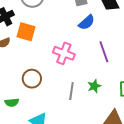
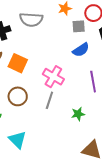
orange square: (26, 32) -> (18, 63), moved
gray line: (71, 91) -> (49, 100), moved

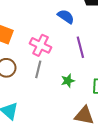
blue semicircle: (81, 50) -> (66, 17), turned -108

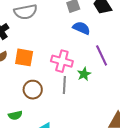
green star: (68, 81) -> (84, 74), moved

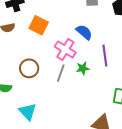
blue semicircle: (81, 28) -> (84, 32), moved
orange square: (24, 57) -> (39, 25), moved

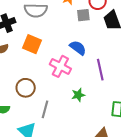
green star: (83, 68) -> (78, 95), moved
gray line: (61, 73) -> (45, 109), moved

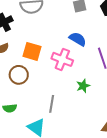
orange square: (32, 44) -> (32, 51), moved
brown circle: (26, 88) -> (19, 75), moved

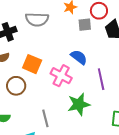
green star: (83, 86) -> (79, 104), size x1.6
gray line: (52, 104) -> (45, 118), turned -30

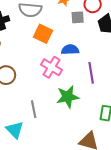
blue semicircle: (79, 57) -> (70, 50), turned -42
orange square: (32, 64) -> (43, 34), moved

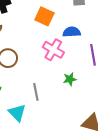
green star: (68, 97) -> (70, 79), size x0.6

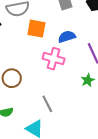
green star: (70, 79) -> (88, 80), moved

